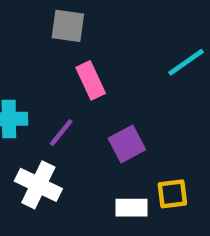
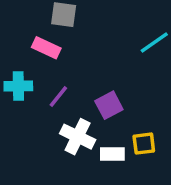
pink rectangle: (91, 80) -> (46, 48), moved, turned -40
white cross: (38, 185) -> (78, 137), moved

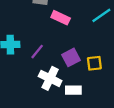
pink rectangle: (46, 48) -> (61, 18), moved
yellow square: (144, 144) -> (94, 63), moved

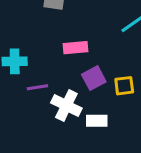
pink rectangle: (61, 18) -> (76, 48), moved, turned -30
purple line: (37, 52) -> (37, 87), moved, turned 42

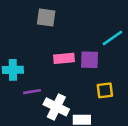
purple square: (94, 78) -> (90, 60), moved, turned 30

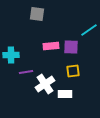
yellow square: (105, 90) -> (73, 71), moved
white cross: (56, 107) -> (45, 84), turned 30

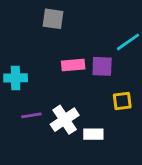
yellow square: (73, 71) -> (122, 101), moved
purple line: (26, 72) -> (31, 115), moved

